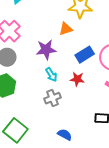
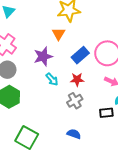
orange triangle: (66, 29) -> (58, 34), turned -32
gray cross: (52, 98) -> (75, 101), moved

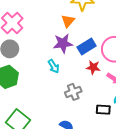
purple star: (43, 56) -> (63, 43), moved
red star: (77, 79) -> (93, 67), moved

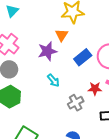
purple star: (63, 43) -> (47, 51), moved
red star: (93, 67) -> (95, 89), moved

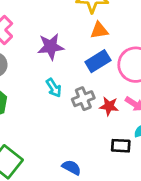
orange triangle: (62, 35) -> (99, 30), moved, turned 40
gray cross: (76, 103) -> (83, 99), moved

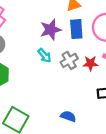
purple star: (51, 47) -> (51, 30), moved
blue rectangle: (98, 61) -> (76, 29), turned -54

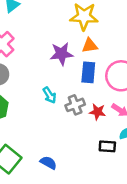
purple star: (51, 30) -> (61, 54), moved
blue semicircle: (68, 116) -> (48, 163), moved

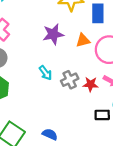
orange triangle: (90, 46) -> (83, 40), moved
blue rectangle: (88, 72) -> (98, 13), moved

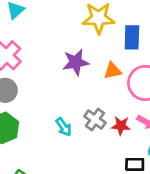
cyan arrow: (46, 73) -> (64, 127), moved
gray cross: (70, 80) -> (95, 120), turned -30

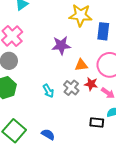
orange triangle: (113, 71) -> (81, 65), moved
red star: (121, 126) -> (91, 84), moved

